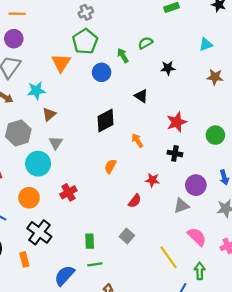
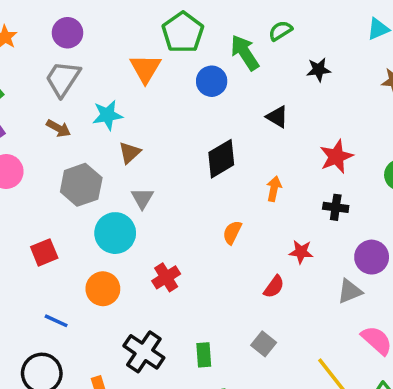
green arrow: (123, 56) -> (245, 53), size x1.5
orange arrow: (137, 140) -> (274, 189), turned 48
black cross: (39, 232) -> (144, 352), moved

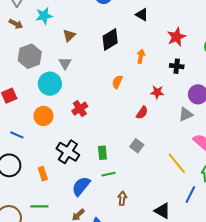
brown triangle: (130, 153) -> (69, 35), moved

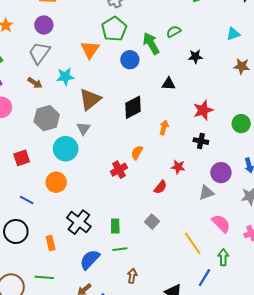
black triangle: (142, 15) -> (169, 84), turned -32
brown triangle: (69, 35) -> (90, 99), size x1.6
red cross: (80, 109) -> (119, 170), moved

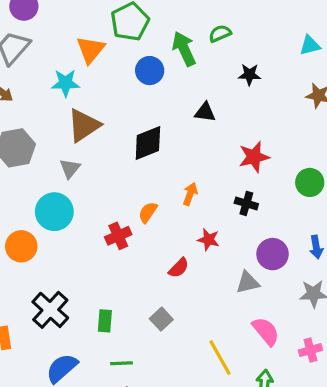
cyan star: (65, 77) -> (66, 83), moved
orange arrow: (164, 128) -> (190, 194), moved
cyan circle: (66, 149) -> (54, 212), moved
green line: (120, 249) -> (122, 363), moved

